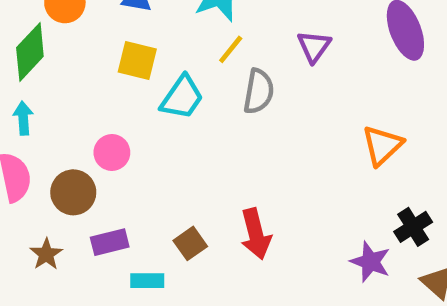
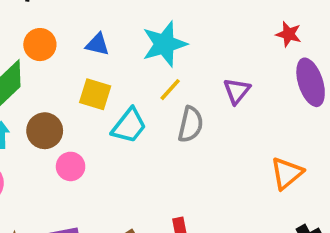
brown circle: (73, 192) -> (45, 131), moved

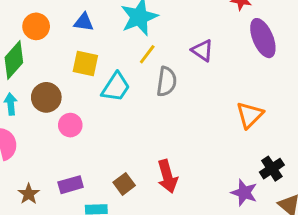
purple triangle: (237, 91) -> (202, 51), turned -30

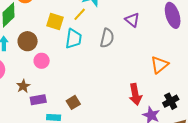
yellow line: (147, 54) -> (80, 14), moved
cyan trapezoid: (116, 87) -> (74, 39), turned -30
red arrow: (167, 176) -> (135, 94), moved
brown star: (29, 194) -> (23, 86), moved

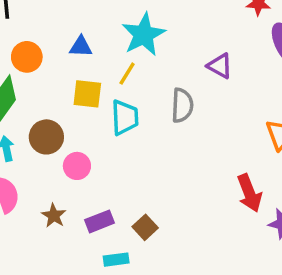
purple rectangle: (38, 100) -> (99, 221), moved

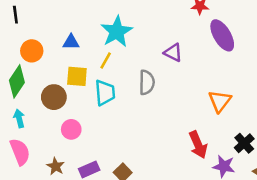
brown circle: (46, 137) -> (54, 97), moved

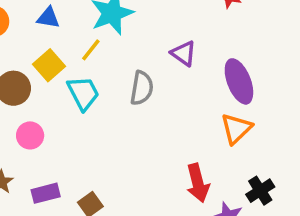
purple ellipse: (222, 35) -> (239, 81), moved
yellow square: (77, 76) -> (49, 65), turned 35
cyan trapezoid: (105, 93) -> (83, 93), turned -32

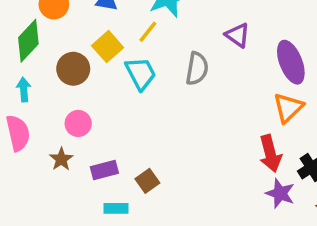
pink circle: (30, 135) -> (78, 123), moved
red arrow: (198, 183) -> (270, 153), moved

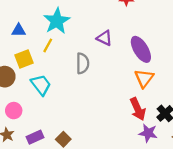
yellow square: (108, 47) -> (24, 59), turned 30
cyan trapezoid: (141, 73) -> (41, 85), moved

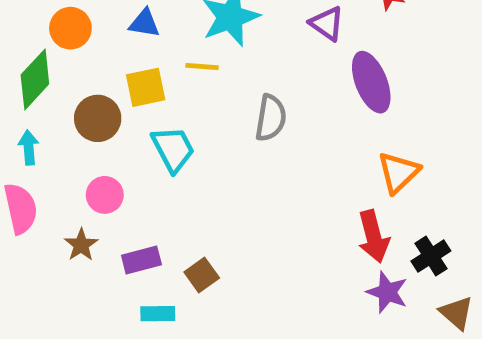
purple triangle: (104, 38) -> (327, 24), moved
yellow line: (48, 45) -> (202, 66), turned 56
purple ellipse: (141, 49) -> (371, 82), moved

